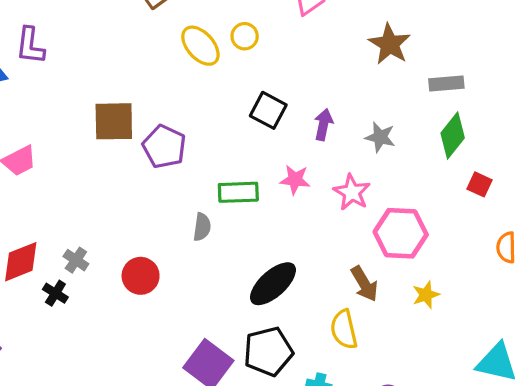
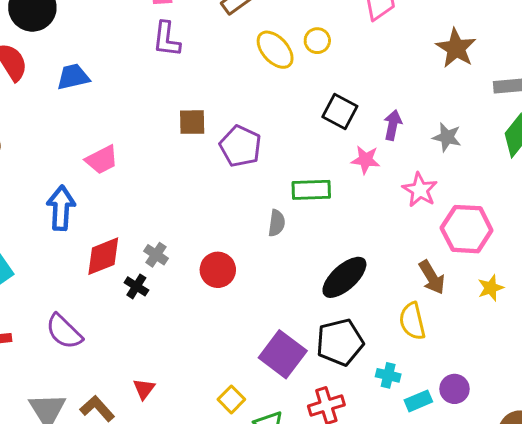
purple L-shape: (30, 46) -> (167, 39), moved
brown square: (114, 121) -> (192, 122), size x0.7
pink star: (295, 180) -> (366, 160), moved

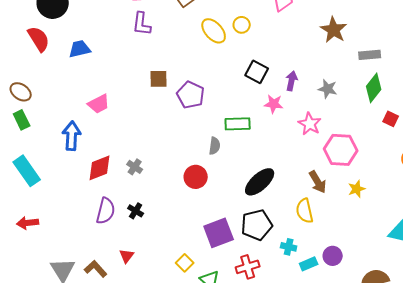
red circle: (218, 270) -> (196, 177), moved
black cross: (136, 286) -> (136, 211), moved
purple semicircle: (64, 332) -> (106, 211), moved, turned -120
purple square: (283, 354) -> (219, 233), turned 32

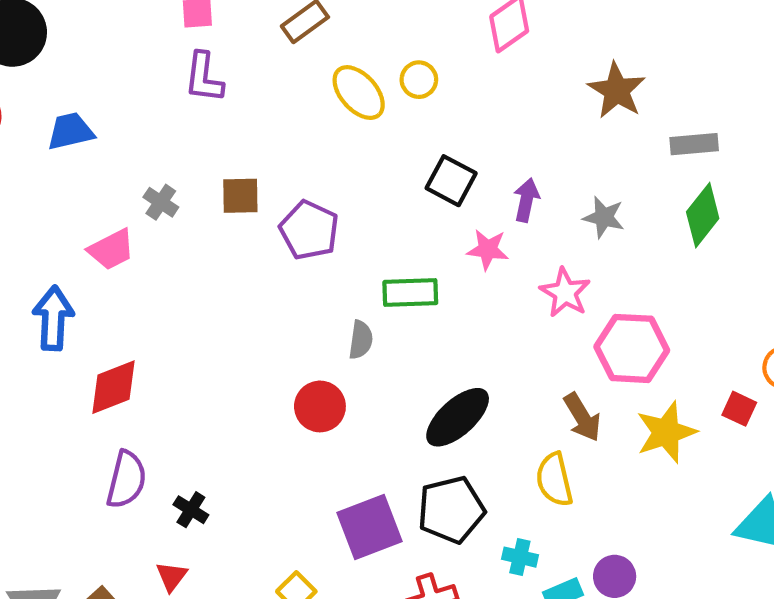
red square: (391, 119) -> (739, 409), moved
gray cross: (135, 167) -> (161, 202), moved
yellow star: (357, 189) -> (666, 432), size x1.6
black cross: (136, 211) -> (191, 510), moved

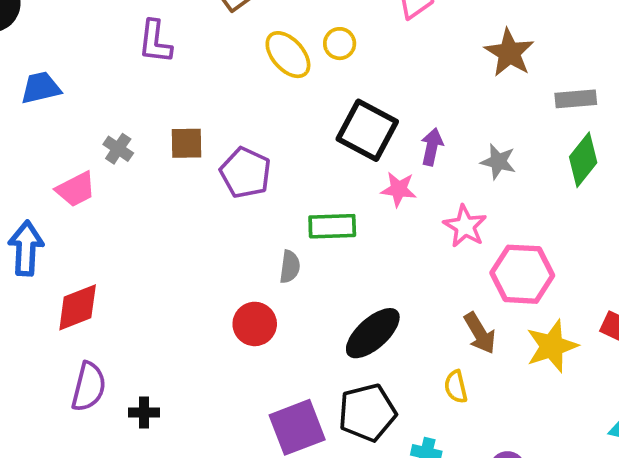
black square: (451, 181) -> (367, 130), size x1.4
yellow semicircle: (554, 480) -> (456, 387), size x0.7
black cross: (191, 510) -> (144, 413), turned -32

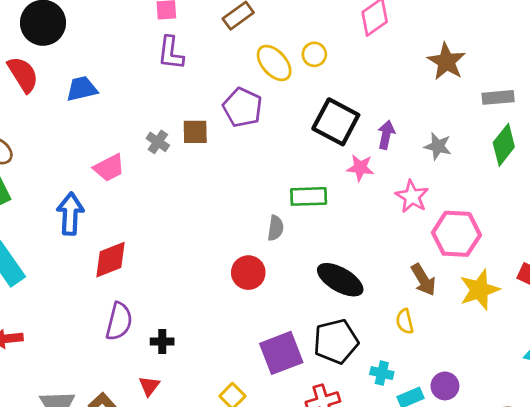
gray cross: (118, 149) -> (158, 142), moved
purple pentagon: (245, 173) -> (243, 107), moved
black ellipse: (373, 333) -> (340, 280), turned 72

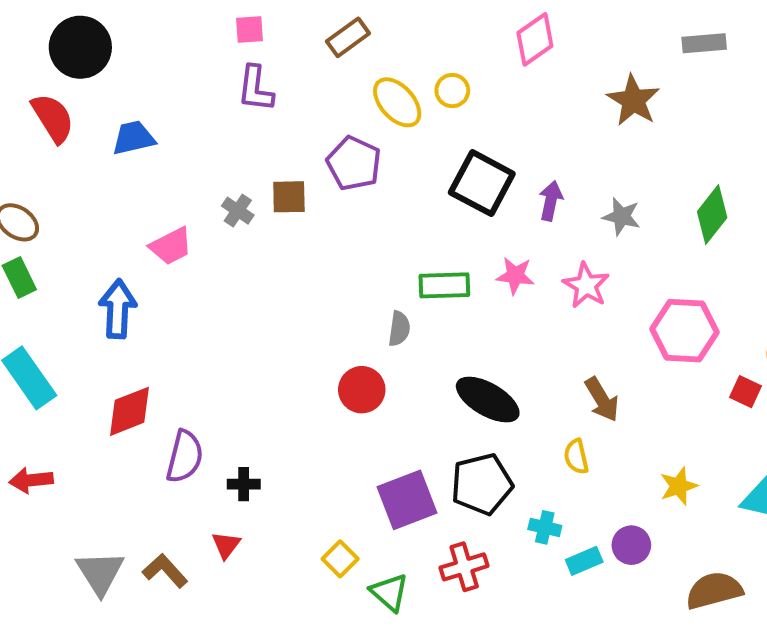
gray rectangle: (498, 97) -> (704, 43), moved
pink star: (360, 168) -> (515, 276), moved
pink hexagon: (456, 234) -> (685, 331), moved
red diamond: (110, 260) -> (130, 411), moved
yellow star: (479, 290) -> (679, 486), moved, size x0.7

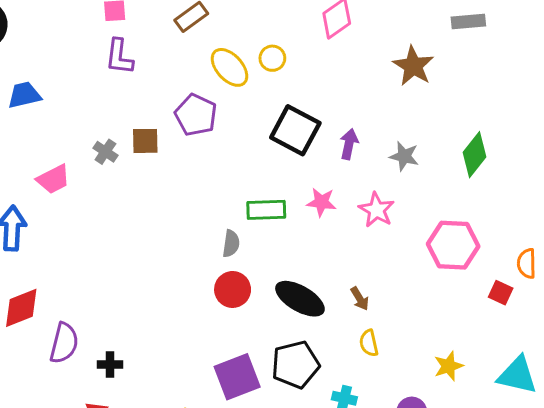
red circle: (362, 390) -> (233, 289), moved
brown arrow: (602, 400) -> (360, 299), moved, size x0.7

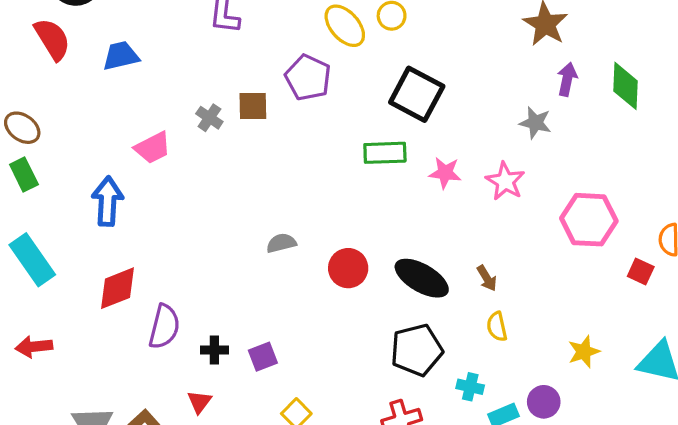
purple arrow: (349, 144) -> (567, 79), moved
green diamond: (475, 155) -> (626, 86), moved, turned -36
green rectangle: (266, 210) -> (385, 153), moved
gray semicircle: (231, 244) -> (281, 243), moved, turned -112
purple square: (237, 377) -> (263, 357), moved, size x0.6

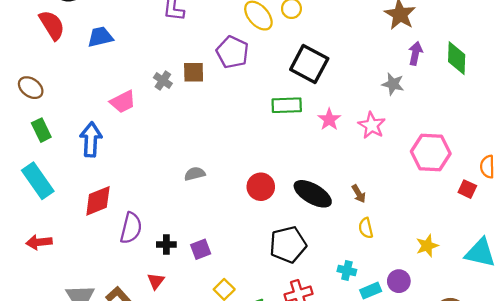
pink star: (445, 173) -> (329, 119), turned 30
green rectangle: (24, 175) -> (41, 130), moved
gray semicircle: (281, 243) -> (195, 174), moved
black pentagon: (417, 350) -> (288, 245), moved

